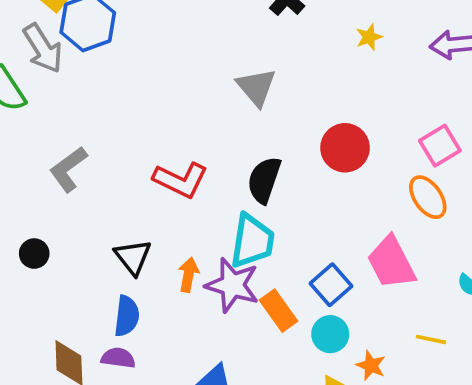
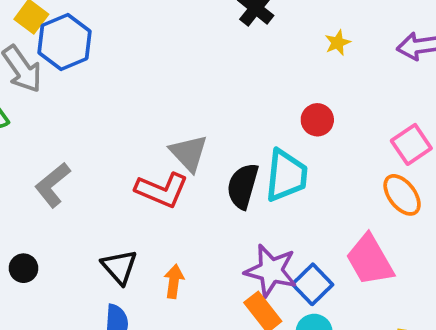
gray triangle: (256, 87) -> (189, 153), moved
red circle: (345, 148) -> (317, 120), moved, size x0.7
cyan trapezoid: (252, 241) -> (286, 176), moved
purple star: (232, 285) -> (271, 271), moved

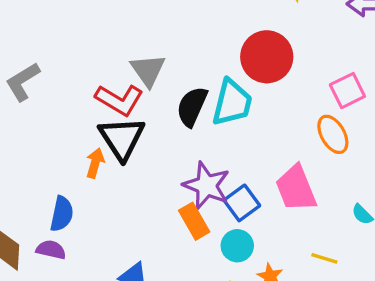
red circle: (317, 120) -> (267, 57), size x1.8
black triangle: (119, 267) -> (122, 138), moved, size x1.4
orange arrow: (174, 281) -> (95, 163), moved

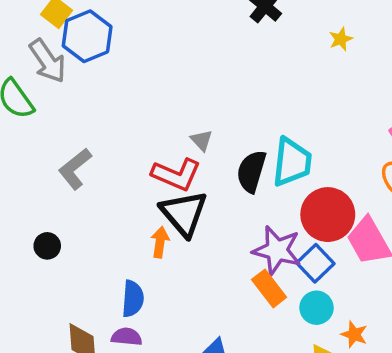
red circle: (267, 57) -> (328, 215), moved
gray triangle: (148, 70) -> (202, 140), size x0.6

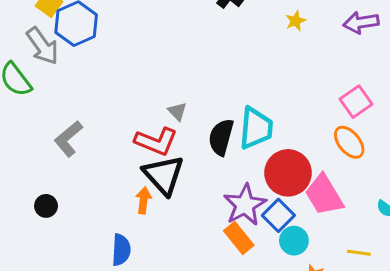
purple star: (277, 250) -> (245, 205), turned 30
cyan circle: (317, 308) -> (294, 241), moved

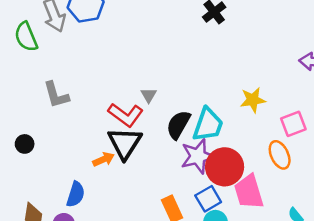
yellow star: (296, 21) -> (253, 100), moved, size x1.5
gray L-shape: (68, 139) -> (56, 95), turned -80
orange arrow: (143, 200) -> (104, 159), turned 45
purple star: (245, 205) -> (198, 156), moved

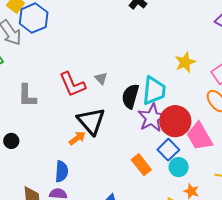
gray L-shape: (56, 95) -> (27, 96), turned 30
red L-shape: (126, 115) -> (72, 84), moved, turned 44

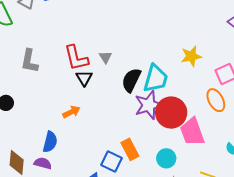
black triangle: (91, 121) -> (84, 78), moved, size x0.6
blue square: (168, 150) -> (111, 162), moved, turned -30

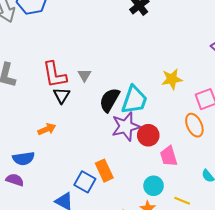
red circle: (171, 113) -> (148, 135), size x0.7
pink trapezoid: (192, 132) -> (169, 156), size x0.7
blue semicircle: (50, 142) -> (23, 158), turned 65
cyan circle: (166, 158) -> (154, 186), moved

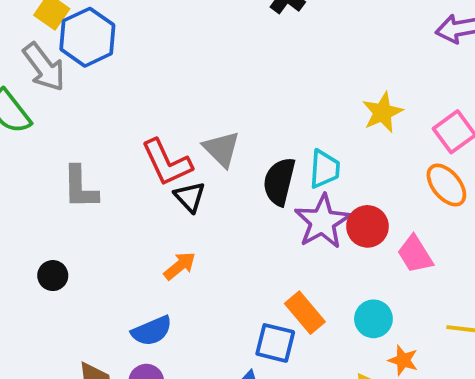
gray triangle: (85, 75) -> (222, 149), size x1.5
cyan trapezoid: (134, 100) -> (324, 169), size x0.7
cyan circle: (154, 186) -> (373, 319), moved

